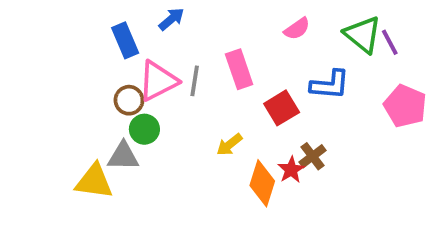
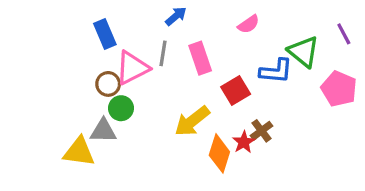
blue arrow: (171, 19) -> (176, 16), moved
green triangle: (363, 35) -> (303, 52), moved
purple line: (390, 42) -> (344, 34), moved
gray line: (195, 81) -> (163, 53), moved
yellow arrow: (229, 145) -> (192, 121), size x1.6

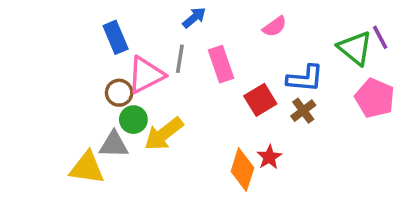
green triangle: (303, 52) -> (355, 48), moved
yellow arrow: (192, 121) -> (164, 134), moved
brown cross: (261, 131) -> (303, 111), moved

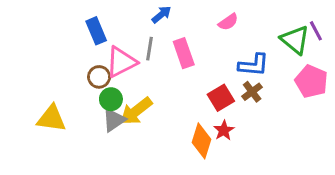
red square: (260, 100) -> (221, 98), moved
gray triangle: (114, 145) -> (114, 120), moved, turned -35
yellow triangle: (87, 168) -> (51, 118), moved

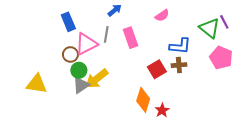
brown cross: (252, 92) -> (179, 65), turned 32
red star: (224, 130) -> (162, 110), moved

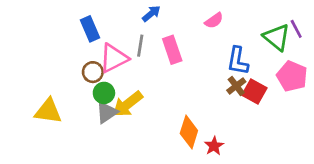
blue L-shape: (180, 46) -> (238, 61), turned 95
brown cross: (179, 65) -> (236, 86), turned -32
red square: (157, 69) -> (254, 92), moved, turned -30

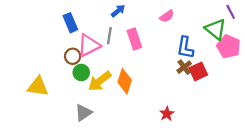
purple line: (296, 29) -> (231, 12), moved
pink pentagon: (292, 76) -> (229, 47), moved
red square: (254, 92) -> (198, 71), turned 36
gray triangle: (107, 112) -> (83, 113), moved
orange diamond: (189, 132) -> (125, 81), moved

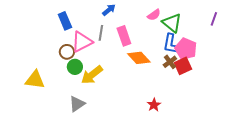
purple line: (231, 12) -> (214, 19), moved, turned 48
green triangle: (216, 29) -> (172, 23), moved
pink pentagon: (229, 47) -> (186, 49), moved
orange diamond: (125, 81) -> (139, 58), moved, turned -60

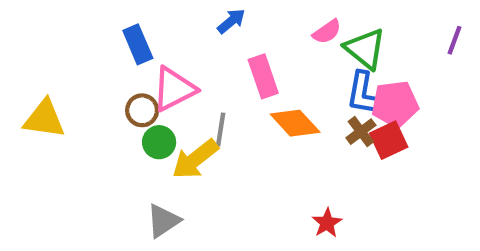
gray line: (101, 33) -> (221, 129), moved
pink pentagon: (186, 49) -> (395, 104), turned -30
yellow triangle: (35, 80) -> (44, 119), moved

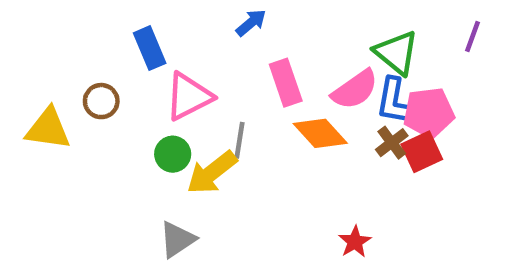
pink semicircle: (327, 32) -> (355, 90), moved, size x1.5
purple line: (454, 40) -> (472, 37), moved
brown circle: (142, 110) -> (101, 101), moved

